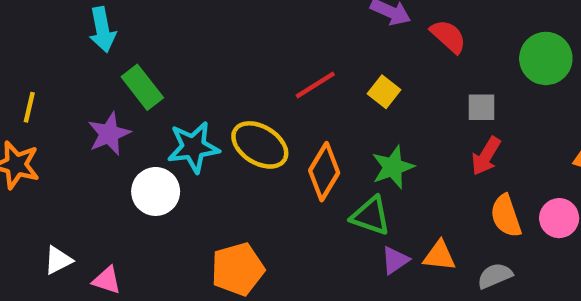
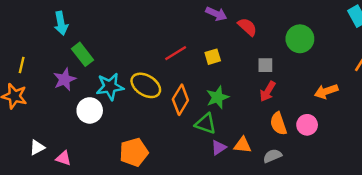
yellow square: (384, 92) -> (213, 57), turned 35

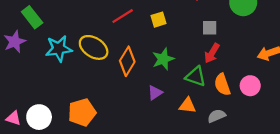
white circle: (90, 110) -> (39, 117), moved
green triangle: (206, 124) -> (196, 76), moved
purple triangle: (219, 147) -> (155, 93), moved

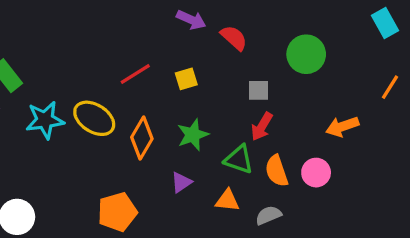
orange pentagon: (82, 112) -> (117, 212), moved

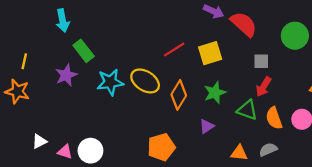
red semicircle: (234, 38) -> (244, 24), size x1.4
yellow square: (186, 79) -> (210, 53), size x1.5
orange triangle: (227, 200) -> (239, 153), moved

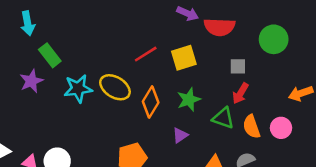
red semicircle: (244, 24) -> (219, 27), turned 140

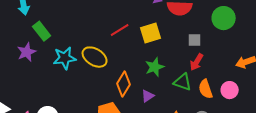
orange diamond: (151, 102) -> (124, 84), moved

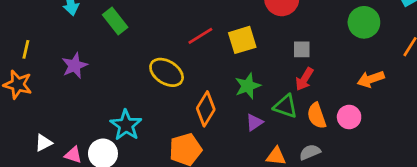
green circle: (224, 18) -> (364, 22), moved
green rectangle: (42, 31) -> (115, 21), moved
cyan star: (65, 58) -> (126, 125), moved, turned -30
purple triangle: (148, 96) -> (254, 122), moved

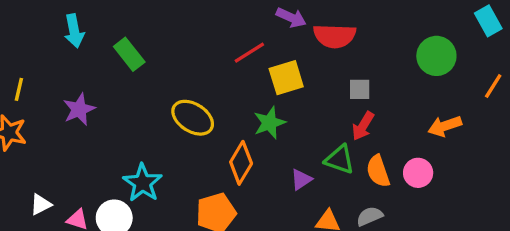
red line: (200, 36) -> (249, 53), moved
green star: (248, 86) -> (269, 123), moved

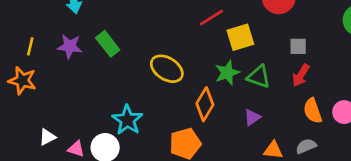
green rectangle: (129, 54) -> (108, 44), moved
purple star: (79, 109) -> (70, 46), moved, turned 30
green triangle: (340, 159) -> (259, 77), moved

